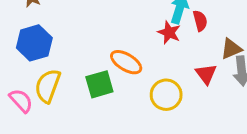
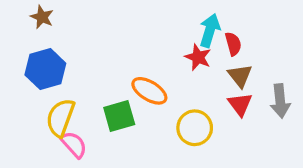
brown triangle: (231, 49) -> (240, 76), moved, turned -45
pink semicircle: (21, 101) -> (74, 145), moved

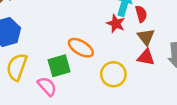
red triangle: (240, 104) -> (146, 57), turned -42
pink semicircle: (74, 145) -> (47, 86), moved

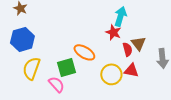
red semicircle: (141, 14) -> (127, 49), moved
red triangle: (146, 57) -> (131, 70), moved

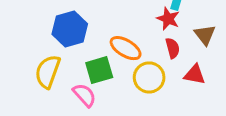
blue hexagon: (22, 39) -> (70, 29), moved
red semicircle: (127, 49) -> (173, 48), moved
yellow circle: (111, 74) -> (149, 77), moved

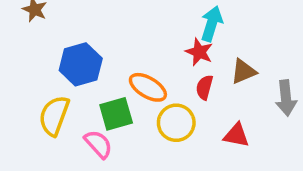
brown triangle: (205, 35) -> (243, 71), turned 45
red semicircle: (173, 48) -> (205, 87), turned -150
red triangle: (195, 75) -> (236, 135), moved

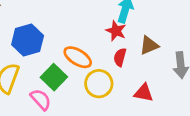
green square: (116, 114) -> (54, 77), turned -30

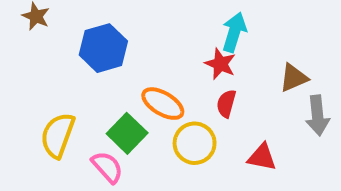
blue hexagon: (28, 40) -> (103, 48), moved
brown triangle: (149, 45) -> (294, 78), moved

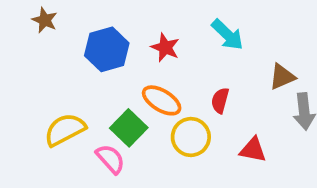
cyan arrow: (234, 32) -> (227, 35), turned 117
red star: (220, 64) -> (165, 47), moved
yellow semicircle: (58, 135) -> (65, 130), turned 42

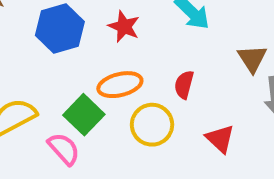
brown triangle: (282, 77) -> (252, 59), turned -40
orange ellipse: (162, 100) -> (120, 85), turned -45
red triangle: (253, 150) -> (220, 139), turned 32

